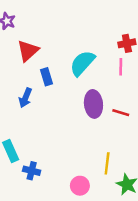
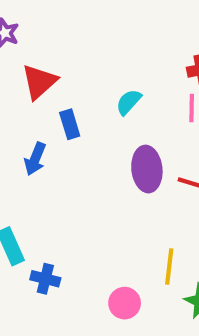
cyan semicircle: (82, 63) -> (129, 102), size x0.6

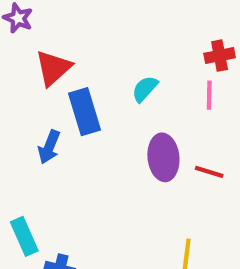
blue rectangle: (70, 124) -> (84, 112), size x1.5

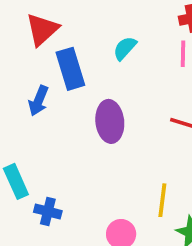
purple ellipse: (163, 157) -> (110, 121), moved

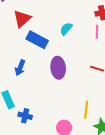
blue rectangle: (70, 69) -> (37, 40), turned -45
blue arrow: (38, 101) -> (20, 68), moved

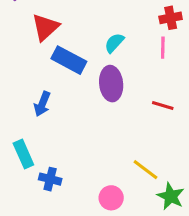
purple ellipse: (58, 68) -> (111, 84), moved
yellow line: (86, 110) -> (146, 170), turned -60

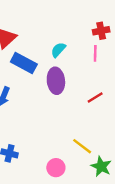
red line: (163, 105) -> (95, 97), turned -49

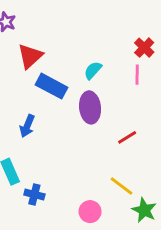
red cross: (101, 31) -> (144, 48), turned -35
red line: (95, 97) -> (127, 137), moved

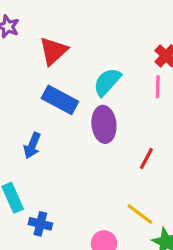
red triangle: (30, 56) -> (53, 51), moved
cyan semicircle: (93, 70) -> (107, 82), size x1.4
red line: (127, 137) -> (146, 159), turned -30

